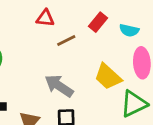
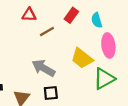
cyan semicircle: (129, 30) -> (97, 20), turned 64

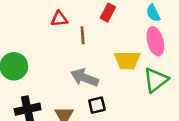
cyan semicircle: (97, 20) -> (153, 13), moved
brown line: (47, 31) -> (83, 35), turned -56
yellow trapezoid: (82, 58) -> (127, 60), turned -30

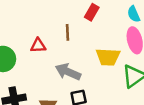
red triangle: (59, 19) -> (38, 46), moved

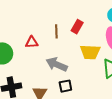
red rectangle: (92, 12) -> (77, 27), moved

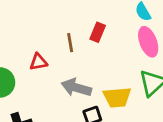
yellow trapezoid: (90, 52) -> (117, 97), moved

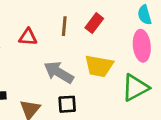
yellow trapezoid: (117, 97) -> (99, 66), moved

